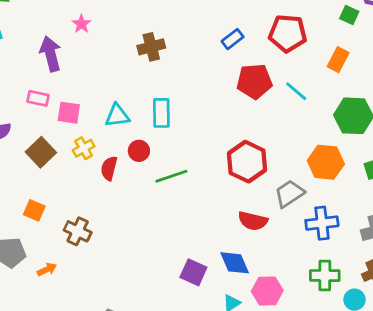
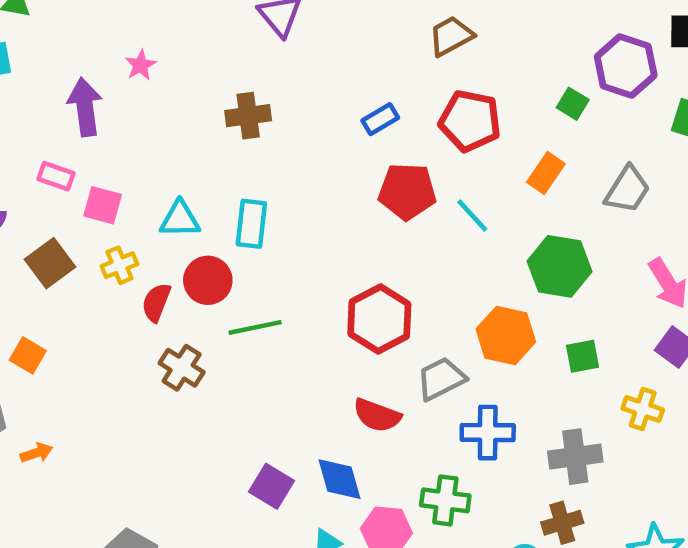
red circle: (139, 151) -> (208, 280), size x1.4
brown cross: (78, 231) -> (182, 368), moved
green cross: (325, 276) -> (445, 500), moved

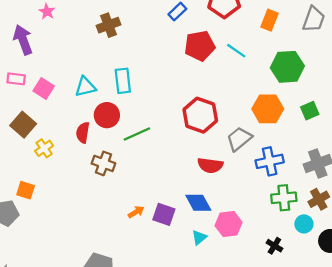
pink square: (103, 205) -> (44, 89), turned 30
yellow cross: (119, 265) -> (44, 148), moved
orange square: (28, 355) -> (26, 190), moved
orange arrow: (37, 453) -> (136, 212), moved
green cross: (445, 500) -> (284, 198), moved

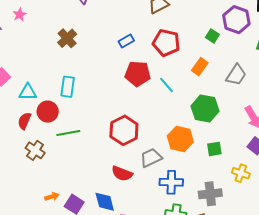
brown cross: (109, 25) -> (67, 38), turned -36
cyan triangle: (85, 87) -> (28, 92), moved

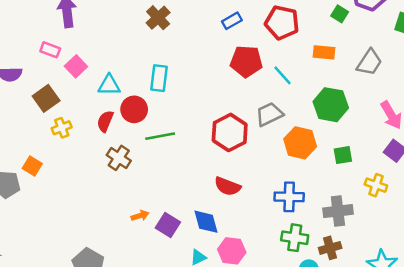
orange rectangle: (200, 67) -> (324, 52), turned 60
gray trapezoid: (151, 158) -> (269, 114), moved

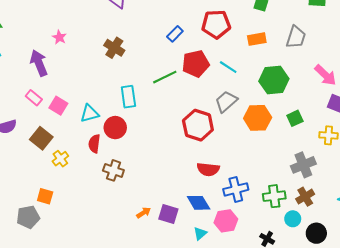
pink rectangle: (50, 50) -> (34, 98), turned 35
green line: (160, 136) -> (165, 77), moved
blue cross: (289, 197) -> (236, 189), moved

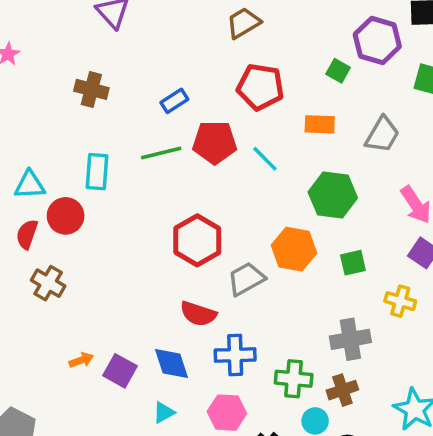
blue rectangle: (175, 34) -> (174, 101), moved
brown cross: (114, 48) -> (91, 89), turned -30
gray trapezoid: (226, 101) -> (246, 279), moved
pink hexagon: (226, 221) -> (227, 413), moved

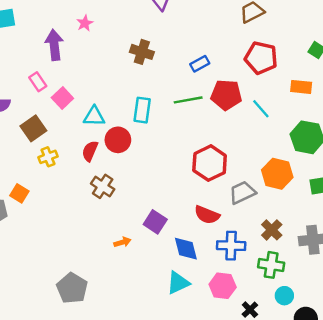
purple square: (120, 371) -> (155, 222), moved
brown cross: (342, 390) -> (272, 230), moved, turned -30
cyan triangle: (164, 412) -> (178, 283), size x1.5

